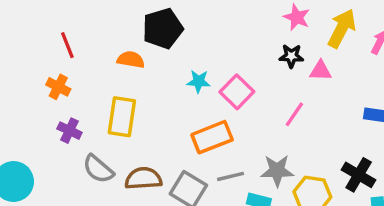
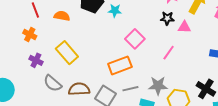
orange semicircle: (131, 60) -> (62, 16), moved
cyan star: (199, 81) -> (115, 11), moved
yellow rectangle: (122, 117) -> (67, 53), turned -50

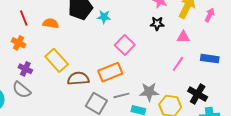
pink triangle: (184, 27) -> (183, 37), moved
pink line: (169, 53) -> (178, 64), moved
gray semicircle: (53, 83) -> (22, 90), moved
brown semicircle: (79, 89) -> (78, 79), moved

